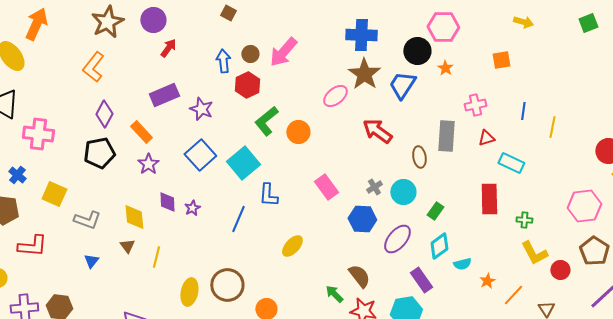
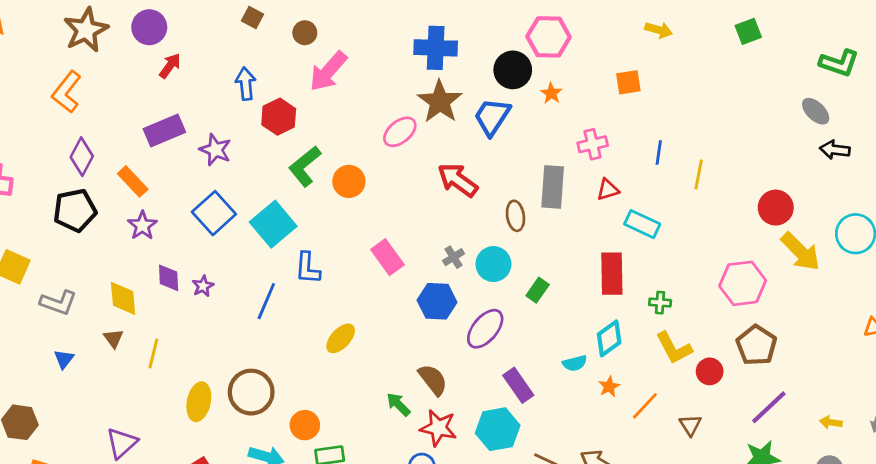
brown circle: (250, 54) -> (305, 33), moved
cyan diamond: (439, 246) -> (609, 338), moved

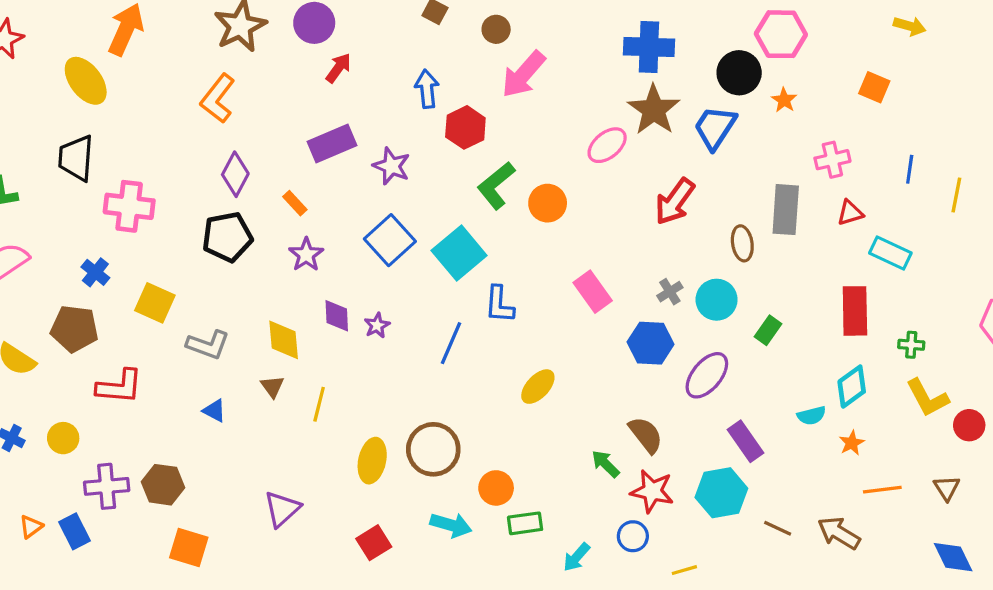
orange square: (628, 82) -> (874, 87), turned 32
red arrow: (458, 180) -> (675, 201), turned -90
orange rectangle: (133, 181) -> (295, 203), size x0.7
blue triangle: (64, 359) -> (214, 411), turned -40
orange line: (645, 406) -> (882, 490), moved, turned 40

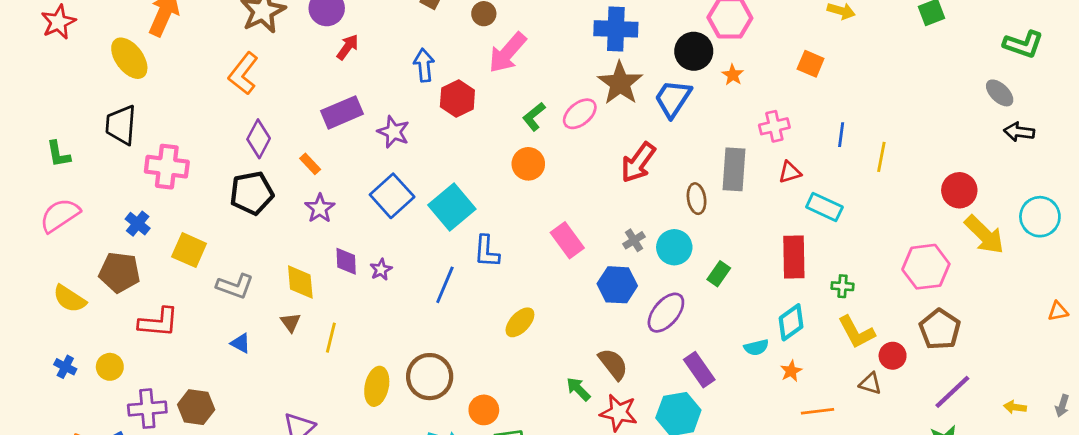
green L-shape: (496, 185) -> (534, 117), moved, size x0.7
brown triangle: (947, 488) -> (870, 384), moved, turned -40

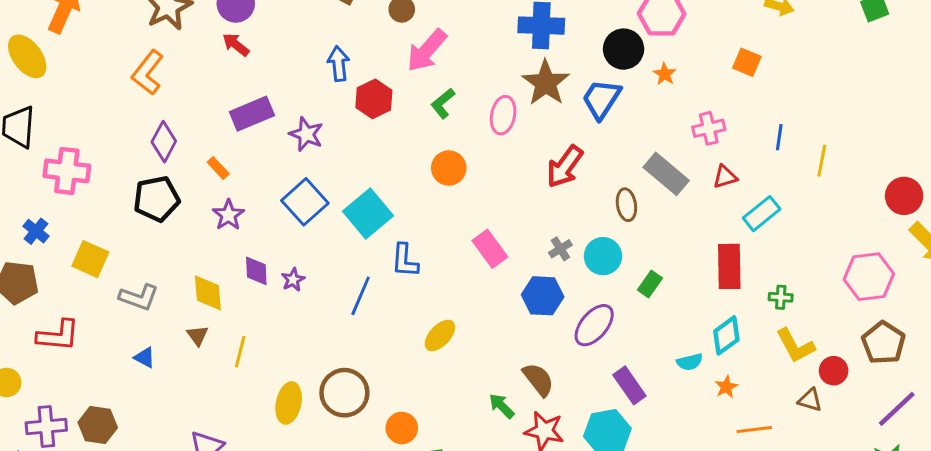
red arrow: (348, 47) -> (236, 45), moved, turned -88
pink ellipse: (580, 114) -> (503, 115), turned -40
green L-shape: (534, 117) -> (443, 103), moved
gray rectangle: (734, 169) -> (666, 174), turned -54
cyan rectangle: (824, 207) -> (762, 214), turned -64

